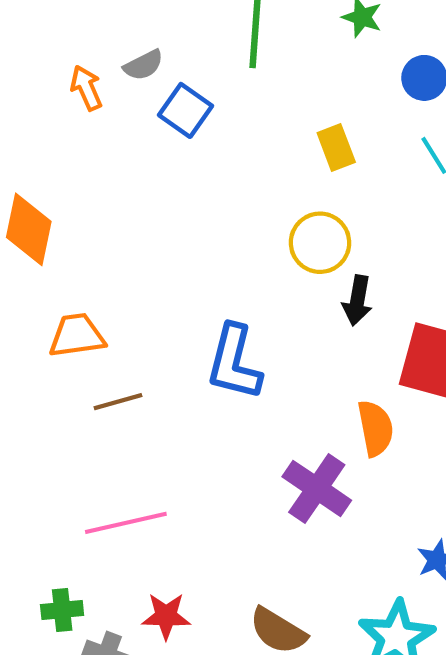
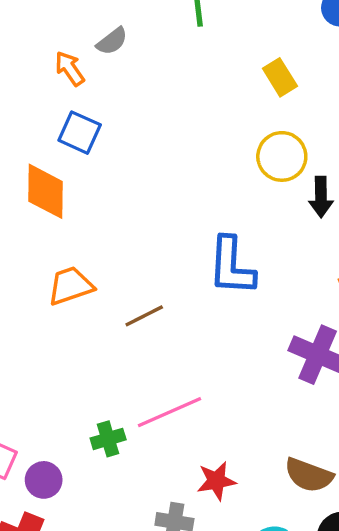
blue square: (185, 110) -> (80, 133), moved
orange trapezoid: (77, 335) -> (71, 286), moved
green cross: (62, 610) -> (108, 439), moved

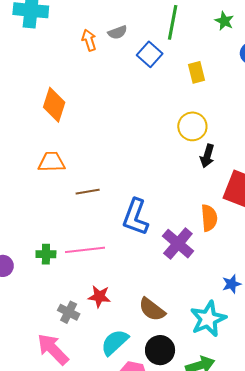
yellow rectangle: (280, 77) -> (196, 72), moved
blue square: (80, 133) -> (150, 54), moved
blue L-shape: (231, 266) -> (135, 217), moved

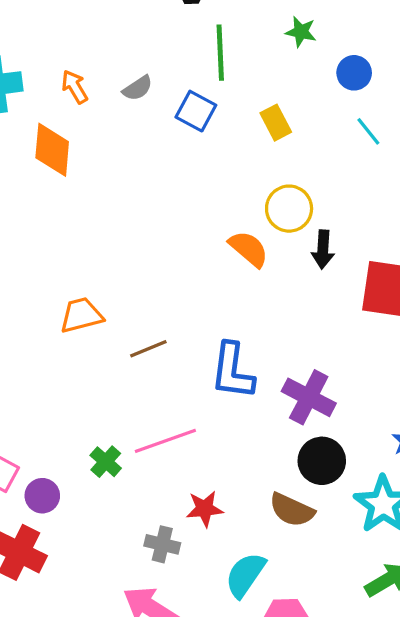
orange arrow: (89, 40) -> (75, 87), moved
orange diamond: (54, 105) -> (52, 150), moved
orange semicircle: (209, 218) -> (249, 249), moved, turned -32
green cross: (46, 254) -> (106, 462), turned -36
black circle: (160, 350) -> (322, 461), moved

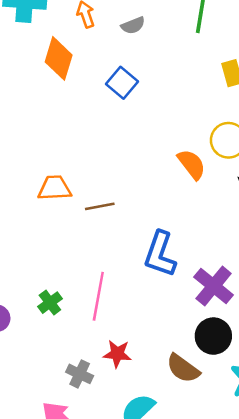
blue square: (196, 111) -> (122, 83), moved
brown line: (148, 349) -> (100, 206), moved
pink line: (165, 441) -> (98, 296), turned -72

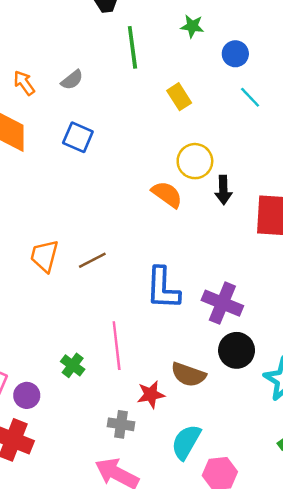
orange trapezoid: (55, 188) -> (44, 256), turned -56
brown semicircle: (183, 368) -> (188, 375), moved

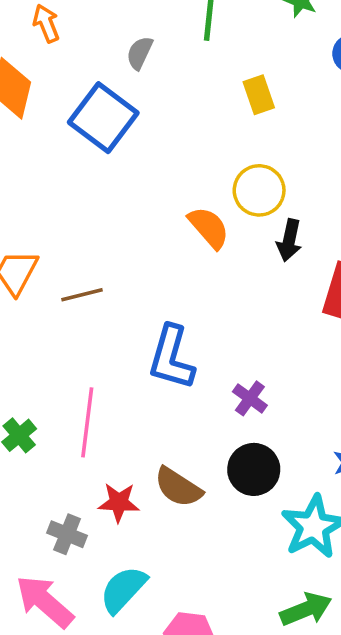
gray semicircle: (72, 80) -> (140, 53), moved, turned 140
blue square: (78, 137) -> (103, 118), size x1.5
purple cross: (222, 303) -> (250, 398), size x0.6
cyan semicircle: (186, 442) -> (123, 589), moved

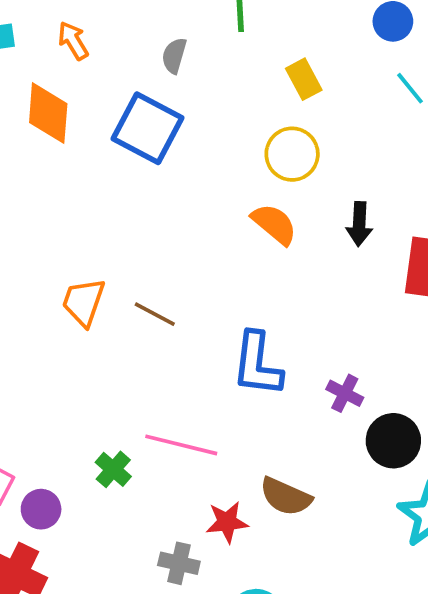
yellow circle: (259, 190) -> (292, 154), moved
brown line: (82, 295) -> (155, 314), turned 51
pink line: (87, 422) -> (181, 445), turned -74
black circle: (254, 469) -> (393, 441), moved

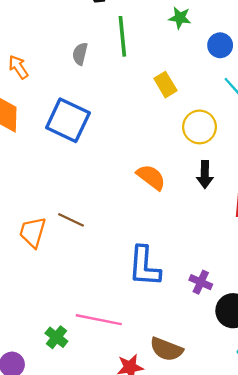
gray semicircle: (174, 56) -> (80, 54), moved
yellow circle: (292, 154) -> (200, 127), moved
brown line: (155, 314) -> (71, 220), moved

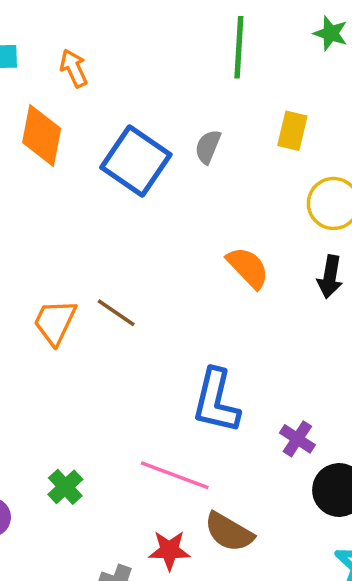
gray semicircle: (80, 54) -> (208, 147), moved
yellow rectangle: (165, 85) -> (292, 131), turned 35
pink line: (99, 320) -> (175, 475), moved

